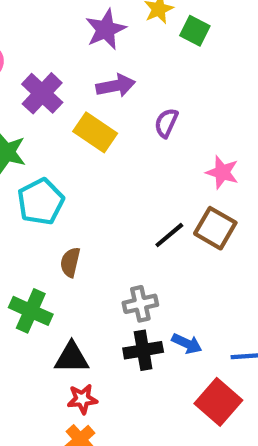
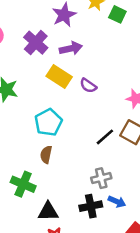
purple cross: (42, 93) -> (36, 43), moved
purple semicircle: (166, 123) -> (88, 86), moved, turned -78
cyan pentagon: (41, 202) -> (48, 122), moved
gray cross: (140, 304) -> (101, 178), moved

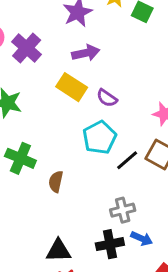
purple cross: (36, 43) -> (27, 48), moved
cyan pentagon: (48, 122) -> (100, 137), moved
green cross: (23, 184) -> (20, 158), moved

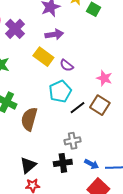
brown semicircle: (56, 182) -> (29, 119), size x1.6
blue arrow: (142, 239) -> (92, 164), moved
black triangle: (58, 251) -> (28, 165), turned -42

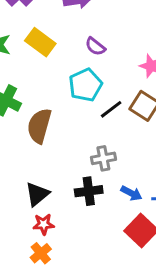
yellow rectangle: (43, 57) -> (40, 42), moved

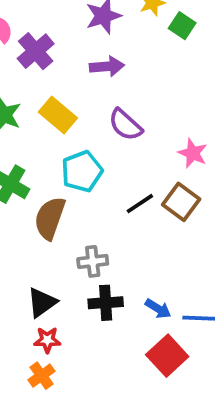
purple semicircle: (95, 46) -> (125, 125), size x1.4
cyan pentagon: (85, 85) -> (82, 171), moved
gray cross: (103, 158) -> (93, 261), moved

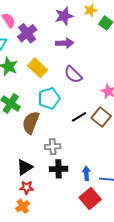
blue arrow: (158, 309) -> (86, 173), turned -128

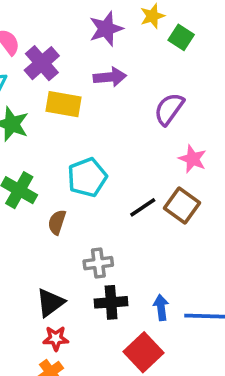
yellow rectangle: (37, 68) -> (63, 104), moved, turned -30
purple semicircle: (73, 75) -> (169, 109), moved, turned 84
brown semicircle: (31, 123) -> (57, 222), size x0.6
red square: (90, 199) -> (143, 352), moved

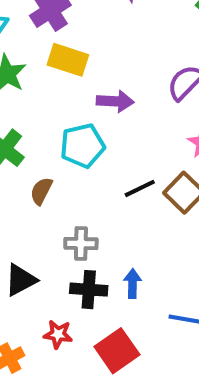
purple arrow: (110, 77) -> (115, 101), moved
blue arrow: (161, 307) -> (132, 283), moved
red star: (56, 338) -> (58, 334), moved

